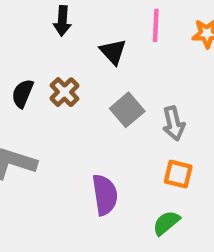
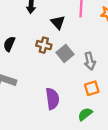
brown cross: (64, 92) -> (44, 45), moved, turned -32
orange square: (178, 174) -> (92, 88), turned -32

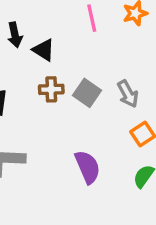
black triangle: (58, 22) -> (44, 50), moved

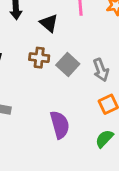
black triangle: (44, 50) -> (49, 23), moved

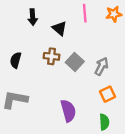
gray arrow: (101, 70) -> (101, 66), turned -132
green semicircle: (104, 139) -> (104, 122), turned 133

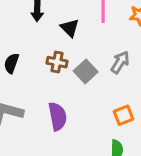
gray arrow: (101, 66) -> (120, 62), moved
purple semicircle: (68, 111) -> (57, 116), moved

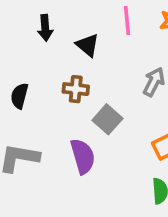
gray square: (86, 71) -> (107, 119), moved

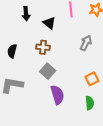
gray square: (107, 119) -> (48, 71), moved
purple semicircle: (83, 156) -> (57, 95), moved

